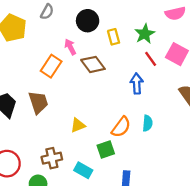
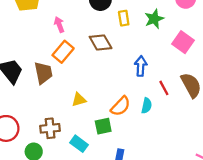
pink arrow: (70, 47) -> (59, 25), moved
red line: (151, 59) -> (164, 88), moved
orange rectangle: (51, 66) -> (63, 52), moved

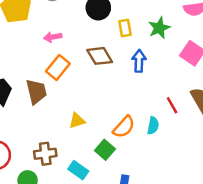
pink arrow: (59, 25) -> (53, 37), turned -77
blue arrow: (141, 66) -> (139, 61), moved
green square: (103, 126) -> (105, 150), turned -36

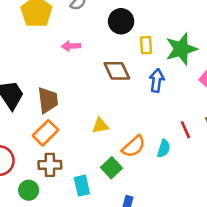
green star: (159, 28) -> (181, 49), size x1.4
orange rectangle: (58, 67) -> (46, 133), moved
yellow triangle: (77, 121) -> (100, 126), moved
cyan rectangle: (78, 170) -> (82, 186), turned 36

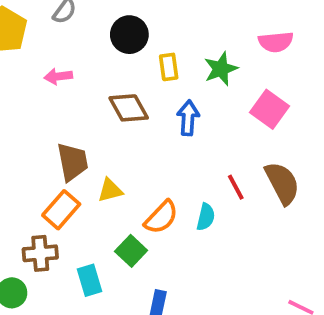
green star: (181, 49) -> (221, 69), size x0.7
brown trapezoid: (48, 100) -> (73, 162), moved
orange rectangle: (46, 133) -> (61, 210), moved

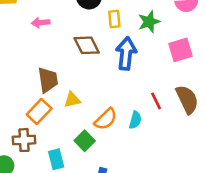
pink square: (269, 109) -> (181, 50), turned 35
blue arrow: (188, 118) -> (126, 53), size x1.4

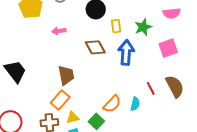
yellow triangle: (72, 100) -> (73, 117), moved

